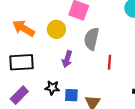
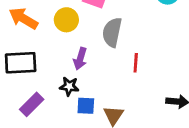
black star: (52, 88) -> (69, 86), moved
purple rectangle: (19, 95) -> (32, 104), moved

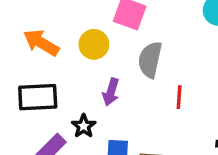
black star: (69, 86) -> (84, 126), moved, turned 30

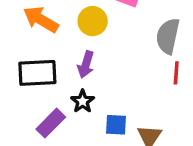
gray semicircle: (150, 60) -> (168, 36), moved
purple arrow: (111, 92) -> (86, 65), moved

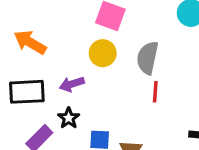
yellow circle: (93, 21) -> (103, 53), moved
purple arrow: (86, 65) -> (72, 84), turned 55

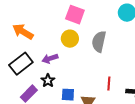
black rectangle: (27, 92) -> (21, 64), turned -35
red line: (155, 92) -> (109, 84), moved

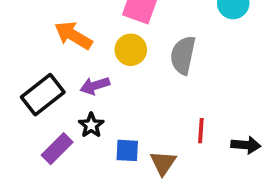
orange arrow: (23, 32) -> (73, 35), moved

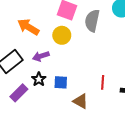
gray semicircle: (183, 55) -> (92, 21), moved
blue square: (127, 150) -> (61, 82), moved
brown triangle: (163, 163) -> (81, 101), turned -35

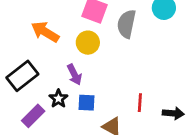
purple arrow: (41, 56) -> (74, 75), moved, turned -98

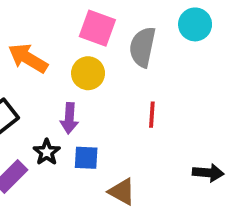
purple arrow: (74, 75) -> (69, 118), turned 30
red line: (140, 103) -> (152, 115), moved

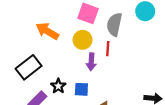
red line: (152, 115) -> (108, 49), moved
purple arrow: (69, 118) -> (91, 62), moved

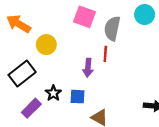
orange arrow: (47, 31) -> (19, 24), moved
yellow circle: (82, 40) -> (46, 45), moved

